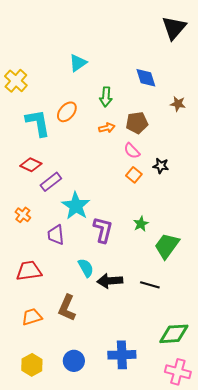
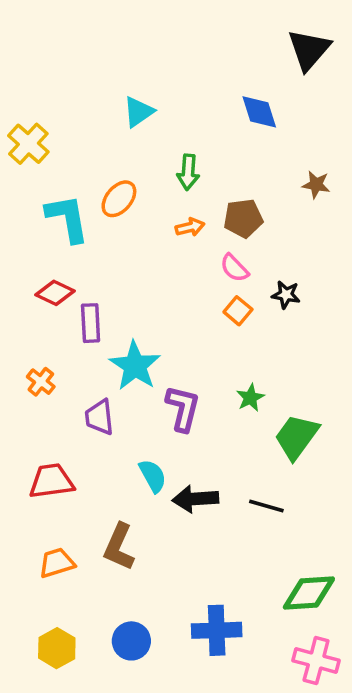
blue diamond: (146, 78) -> (259, 112), moved
purple rectangle: (51, 182) -> (91, 323), turned -55

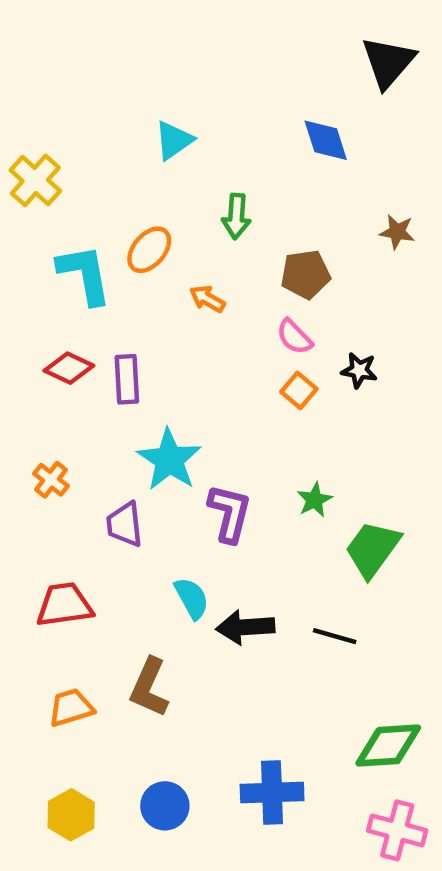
orange arrow: (190, 227) -> (207, 299), moved, turned -136
purple rectangle: (91, 323) -> (127, 379), moved

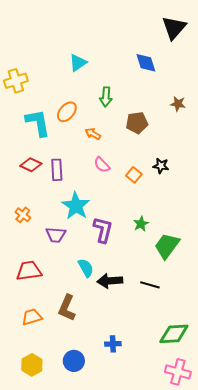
yellow cross: (35, 180) -> (16, 81), turned 30
pink semicircle: (294, 337) -> (102, 165), moved
purple trapezoid: (125, 524) -> (56, 235), turned -80
blue cross: (272, 792) -> (113, 344), moved, size x0.6

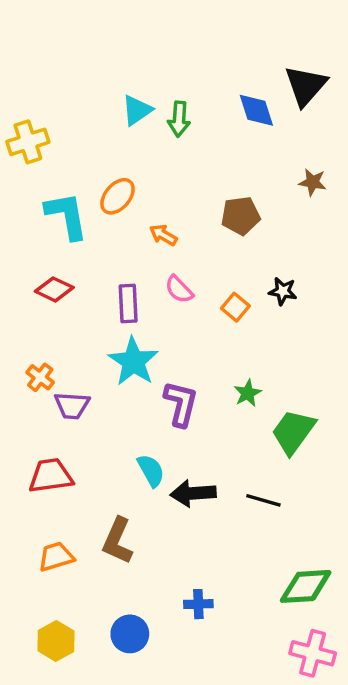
black triangle: (174, 28) -> (306, 86), moved
green arrow: (106, 97) -> (179, 119), moved
purple rectangle: (57, 170) -> (128, 304), moved
purple trapezoid: (56, 235) -> (72, 405), moved

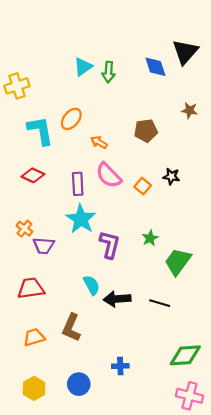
pink semicircle: (179, 289) -> (109, 175), size x1.5

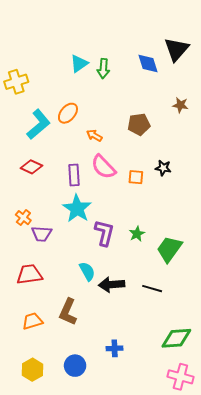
cyan L-shape: (40, 131) -> (39, 124), turned 60
orange square: (143, 186) -> (136, 177), turned -35
green star: (150, 238) -> (137, 234), moved

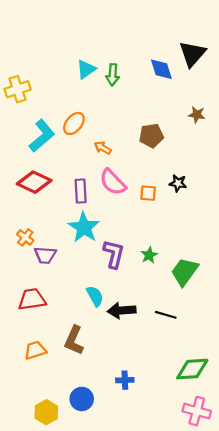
red diamond: (31, 167) -> (34, 182), size x1.4
yellow hexagon: (32, 370) -> (46, 412), moved

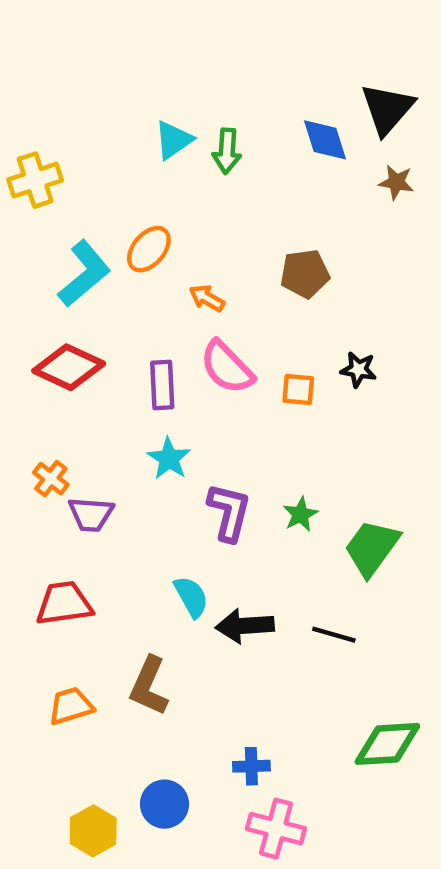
brown star: (197, 115) -> (396, 182), moved
cyan star: (84, 227) -> (169, 459), size x0.7
pink cross: (197, 411) -> (276, 829), moved

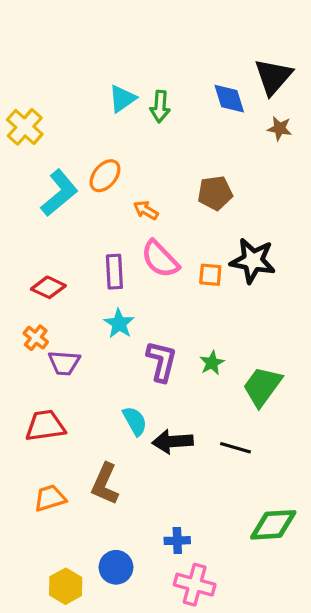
yellow cross: (35, 180) -> (25, 127), turned -30
red diamond: (69, 367) -> (48, 287), moved, size x0.7
black star: (358, 369) -> (253, 261), size x1.8

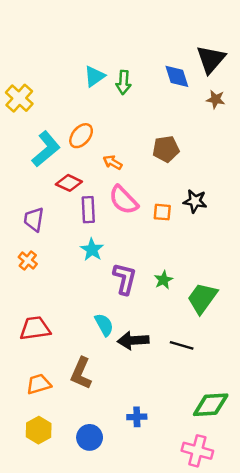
black star: (253, 261) -> (195, 201), size x0.7
red diamond: (48, 287) -> (69, 183), moved
purple trapezoid: (64, 363) -> (34, 219), moved, turned 95
pink cross: (195, 585) -> (197, 451), moved
yellow hexagon: (66, 586) -> (39, 430), moved

